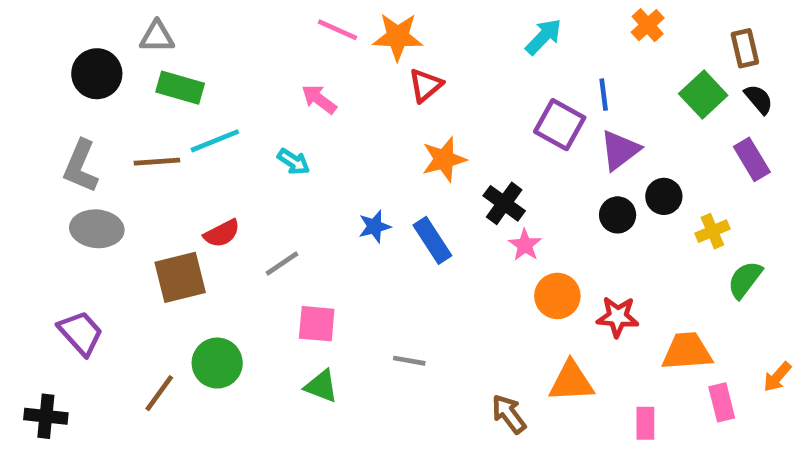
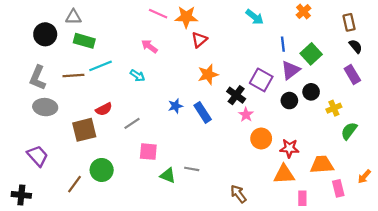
cyan arrow: (543, 37) -> (255, 17), turned 84
green square: (703, 95) -> (311, 54), moved
purple square: (560, 125) -> (261, 80), moved
orange triangle: (571, 382) -> (284, 174), moved
green triangle: (321, 386) -> (168, 175), moved

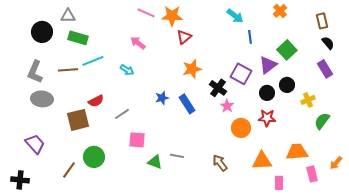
blue line: (283, 44) -> (250, 37), moved
red star: (289, 148) -> (267, 118), moved
brown arrow: (238, 194) -> (220, 163), moved

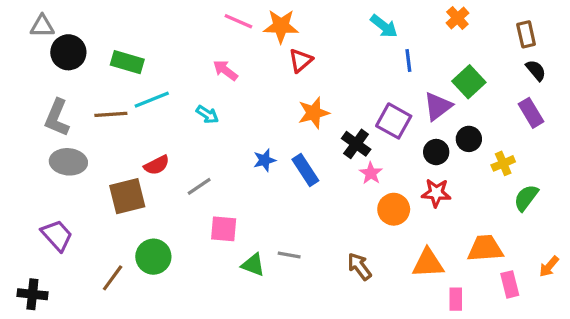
gray triangle: (68, 16) -> (42, 26), moved

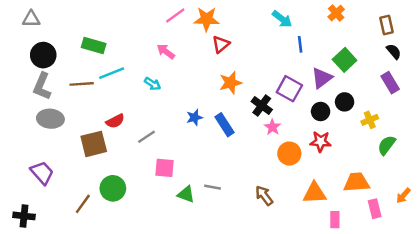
pink line: (238, 21) -> (175, 15), turned -60
black circle: (68, 52) -> (43, 55), moved

